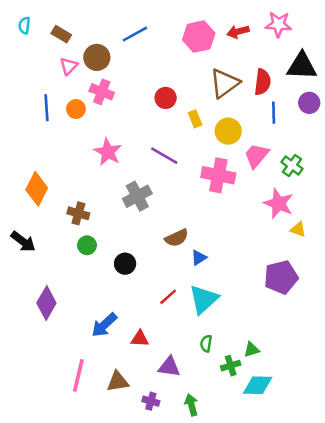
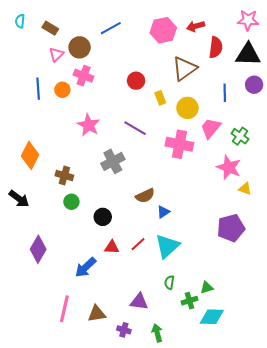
pink star: (279, 24) -> (248, 20), moved
red semicircle: (263, 82) -> (216, 47), moved
red triangle: (140, 339) -> (112, 247), moved

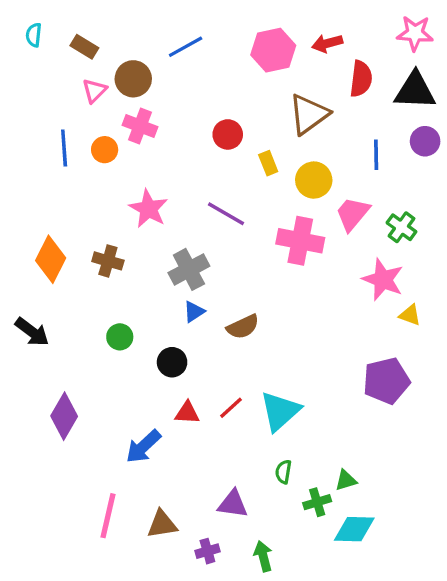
brown cross: (64, 176) -> (108, 261), moved
blue triangle: (163, 212) -> (194, 312), moved
purple cross: (124, 330) -> (207, 551), turned -32

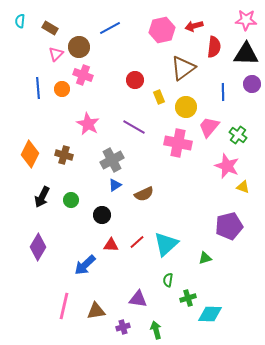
black arrow: (32, 332) -> (42, 197), moved, turned 80
green triangle: (346, 480) -> (205, 258), moved

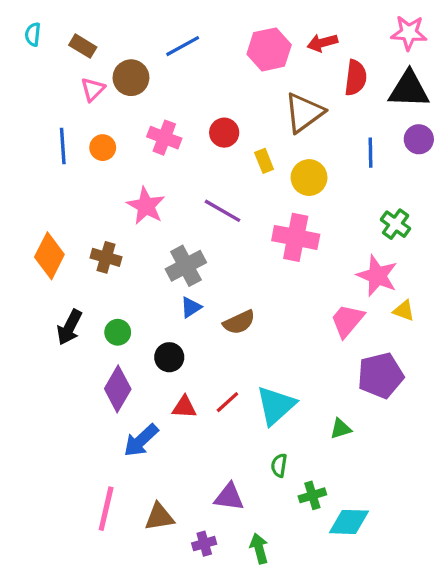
pink cross: (83, 75) -> (164, 138), moved
pink trapezoid: (209, 127) -> (347, 321), moved
purple diamond: (38, 247) -> (118, 389), moved

